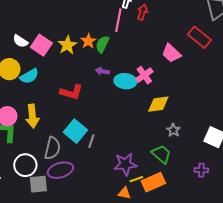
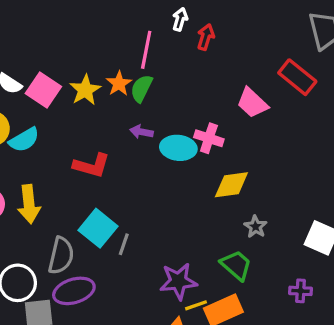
pink line: (118, 20) -> (146, 50), moved
pink cross: (144, 75) -> (209, 138), turned -36

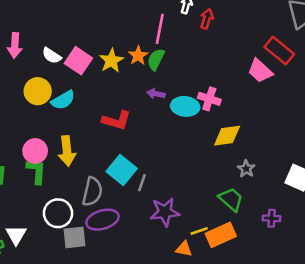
pink trapezoid: (252, 103) -> (260, 71), moved
purple star: (178, 281) -> (165, 212), moved
purple cross: (301, 291) -> (272, 218), moved

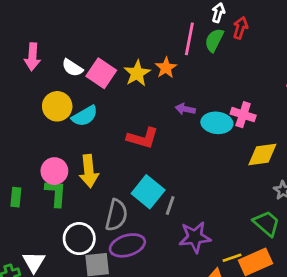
green semicircle: (156, 59) -> (214, 40), moved

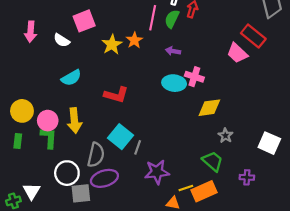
pink square: (101, 73) -> (84, 21), moved, turned 35
yellow circle: (57, 106) -> (22, 111), moved
purple arrow: (185, 109) -> (173, 51), moved

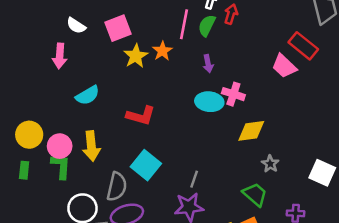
pink square: (84, 21) -> (118, 28), moved
pink arrow: (31, 32) -> (60, 56), moved
white semicircle: (62, 40) -> (76, 26), moved
purple arrow: (173, 51) -> (208, 64), turned -112
gray line: (138, 147) -> (194, 179), moved

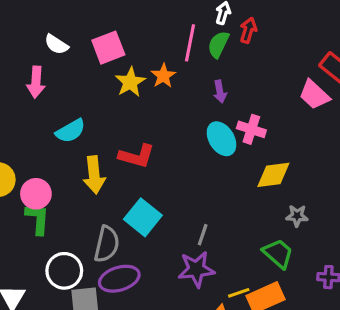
cyan ellipse: (209, 102) -> (221, 139), turned 52
yellow arrow: (91, 146) -> (94, 175), moved
gray star: (270, 164) -> (297, 216), turned -30

